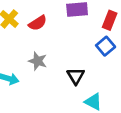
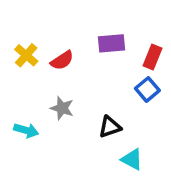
black triangle: (76, 76) -> (110, 127), turned 42

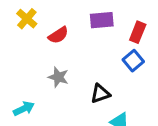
yellow cross: (26, 55) -> (27, 19), moved
cyan arrow: (26, 130) -> (24, 109), moved, turned -42

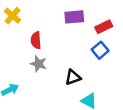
red rectangle: (138, 32) -> (104, 27), turned 42
red semicircle: (58, 35) -> (36, 40), moved, turned 119

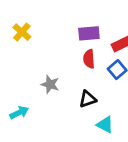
red semicircle: (36, 40) -> (89, 59), moved

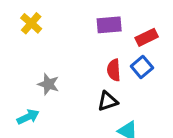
red semicircle: (89, 59) -> (114, 70), moved
gray star: (50, 84) -> (48, 84), moved

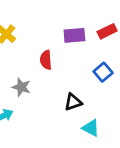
red rectangle: (147, 37) -> (107, 31), moved
red semicircle: (114, 70) -> (46, 60), moved

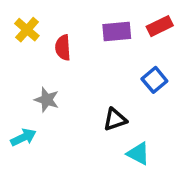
red semicircle: (46, 60) -> (63, 48), moved

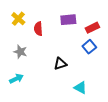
red rectangle: (160, 26) -> (92, 28), moved
gray star: (47, 100) -> (20, 52), moved
black triangle: (115, 119) -> (60, 64), moved

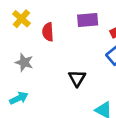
black triangle: (60, 64) -> (77, 78), turned -40

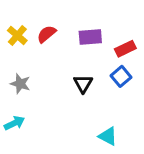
red semicircle: (48, 32) -> (47, 34), moved, turned 54
black triangle: (77, 78) -> (83, 84), moved

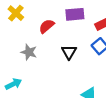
red semicircle: (47, 34) -> (47, 26), moved
gray star: (20, 84) -> (29, 52), moved

